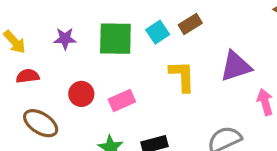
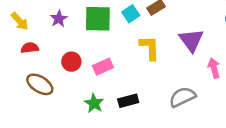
purple star: (65, 39) -> (59, 19), turned -30
purple triangle: (236, 66) -> (191, 40), turned -48

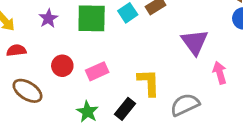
yellow L-shape: (150, 48) -> (149, 82), moved
black rectangle: (128, 101) -> (125, 109), turned -36

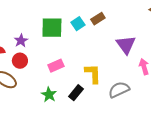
purple star: (48, 18) -> (21, 41), moved
red circle: (62, 66) -> (20, 61), moved

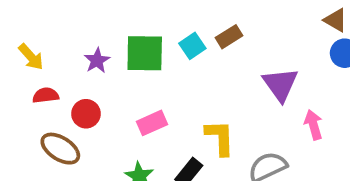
purple star: (21, 41) -> (97, 61), moved

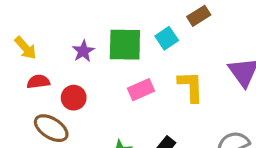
brown rectangle: (229, 37) -> (199, 16), moved
pink rectangle: (152, 123) -> (141, 90), moved
yellow L-shape: (220, 138) -> (191, 86), moved

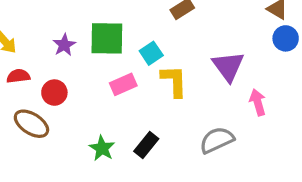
cyan square: (167, 38) -> (151, 53), moved

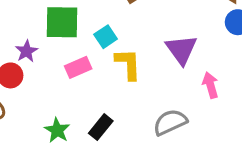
purple star: (64, 45) -> (27, 51), moved

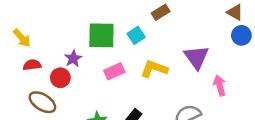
cyan square: (106, 37) -> (136, 35), moved
yellow L-shape: (128, 64) -> (154, 69), turned -68

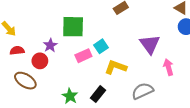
cyan square: (136, 35) -> (101, 46), moved
yellow L-shape: (154, 69) -> (116, 67), moved

